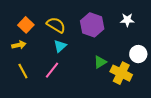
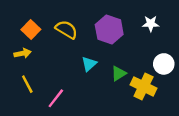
cyan triangle: (60, 46) -> (89, 64), moved
pink line: (52, 70) -> (56, 98), moved

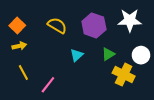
white star: (151, 24) -> (130, 20), size x1.6
orange square: (31, 30) -> (17, 25), moved
green triangle: (119, 73) -> (108, 54), moved

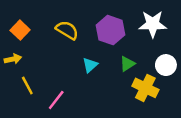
yellow arrow: (19, 46) -> (13, 59), moved

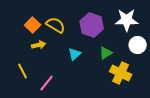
orange square: (20, 30) -> (33, 25), moved
yellow arrow: (13, 59) -> (39, 45), moved
white circle: (166, 65) -> (138, 45), moved

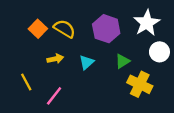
white star: (127, 20) -> (147, 23), turned -30
yellow arrow: (39, 45) -> (55, 59), moved

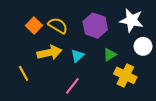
white star: (147, 23) -> (132, 20), turned -30
yellow arrow: (55, 59) -> (50, 53), size x1.6
pink line: (54, 96) -> (72, 86), moved

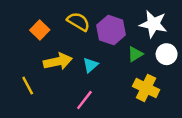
yellow semicircle: (58, 26) -> (78, 22), moved
green triangle: (110, 55) -> (135, 54), moved

